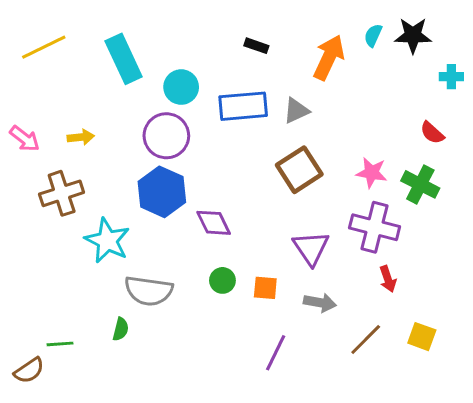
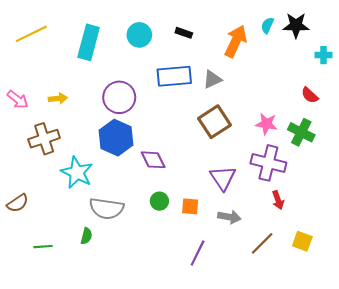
cyan rectangle: (124, 59) -> (89, 42), turned 40
cyan circle: (181, 87) -> (139, 35), moved
brown semicircle: (29, 370) -> (18, 203), moved

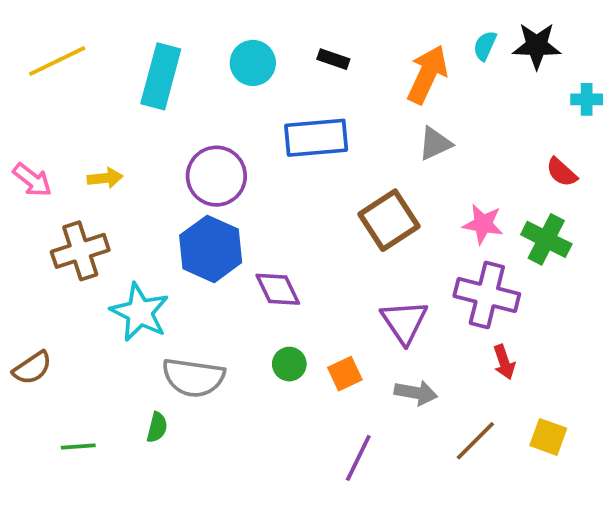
gray triangle: (212, 79) -> (435, 143), moved
orange square: (190, 206) -> (345, 374), turned -30

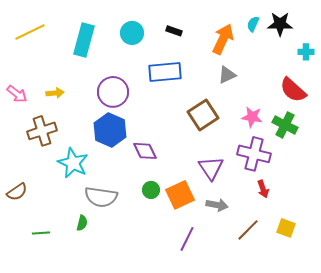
red semicircle: (562, 172) -> (293, 90), size x1.6
orange square: (345, 374) -> (180, 195), size x1.6

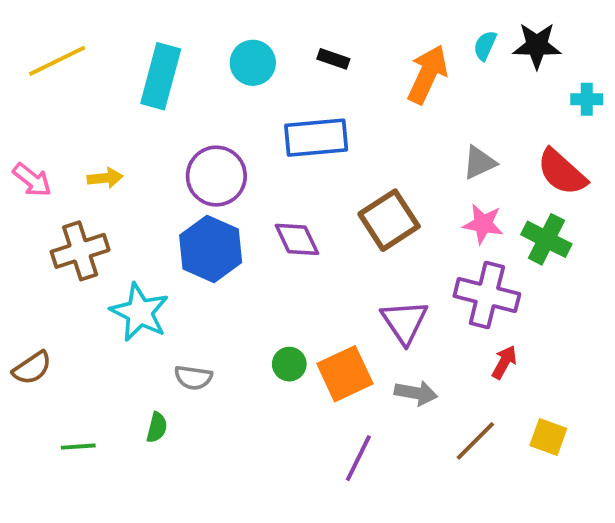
gray triangle: (227, 75) -> (479, 163), moved
purple diamond: (145, 151) -> (297, 239), moved
red arrow: (263, 189) -> (504, 362), turned -132
gray semicircle: (101, 197) -> (193, 378), size x0.6

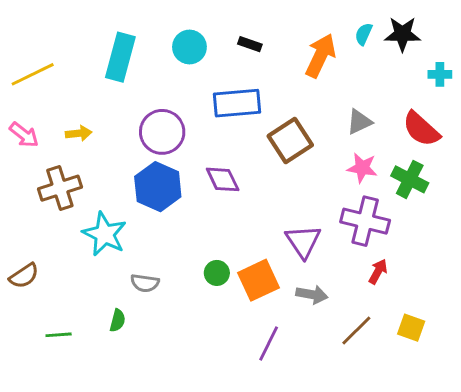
yellow line: (57, 61) -> (33, 74), moved
brown square: (389, 220) -> (290, 141), moved

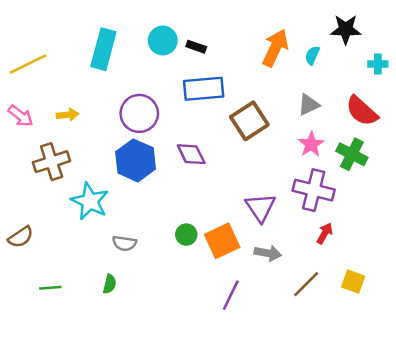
cyan semicircle: (364, 34) -> (312, 55), moved
black rectangle: (250, 44) -> (196, 47), moved
pink star: (362, 168) -> (311, 144), turned 30
green semicircle: (118, 320) -> (110, 284), moved

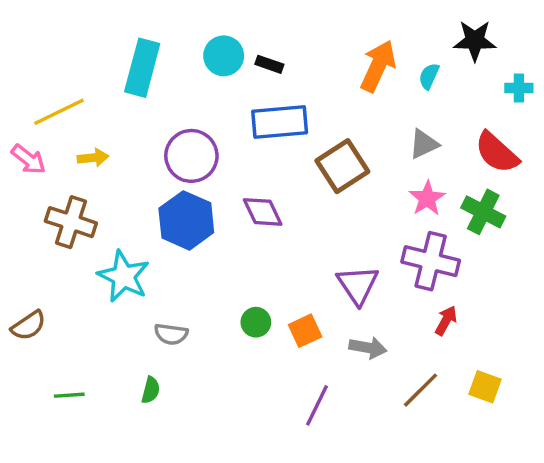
yellow line: (28, 64) -> (59, 112), moved
brown cross: (52, 162) -> (71, 222), turned 36
orange square: (222, 241) -> (305, 331), size x0.7

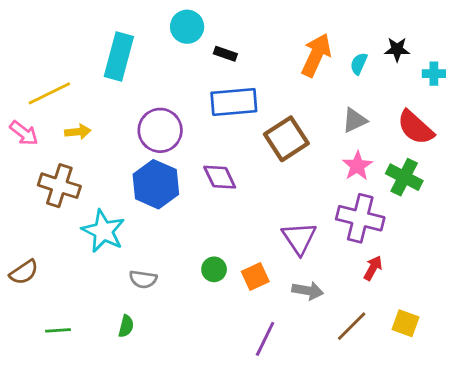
black star: (475, 41) -> (397, 49), moved, size x0.7
cyan circle: (224, 56) -> (187, 27), moved

